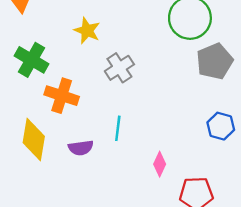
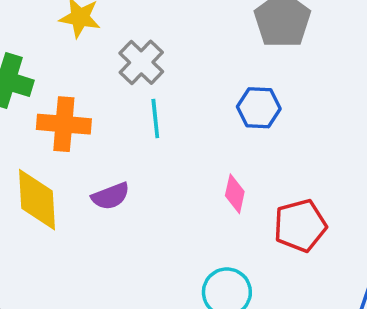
blue hexagon: (221, 126) -> (259, 108), moved
cyan line: (118, 128) -> (155, 118), moved

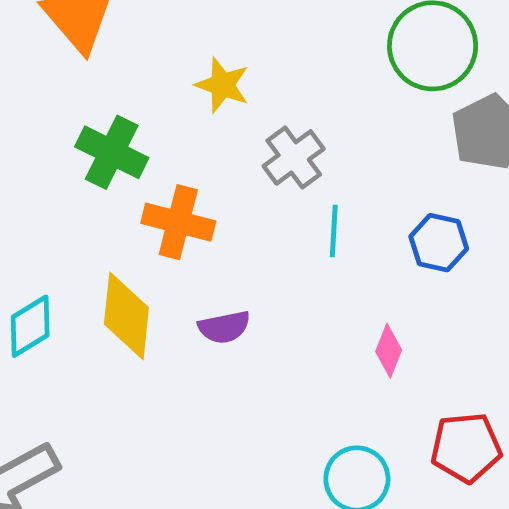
cyan line: (155, 118) -> (334, 231), moved
red pentagon: (300, 226) -> (466, 448), moved

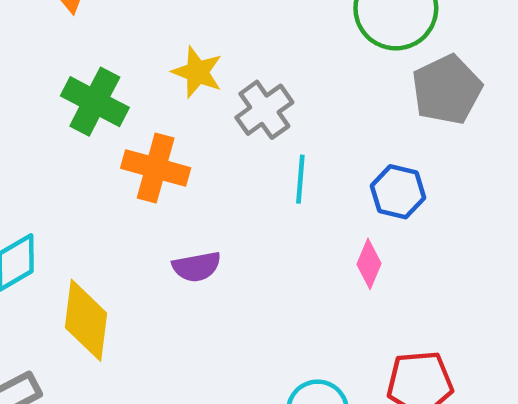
yellow star: (222, 85) -> (197, 72), moved
yellow diamond: (126, 316) -> (86, 320), moved
pink diamond: (389, 351) -> (369, 264), moved

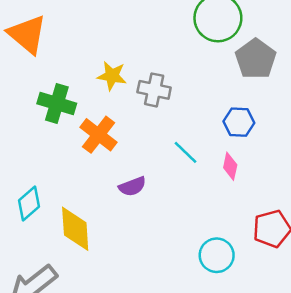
gray cross: (264, 110) -> (154, 90), turned -32
orange cross: (156, 168) -> (99, 135), turned 33
cyan line: (300, 179) -> (185, 152), moved, turned -40

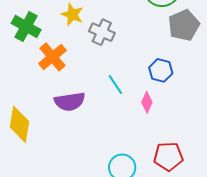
purple semicircle: (132, 186) -> (70, 102), size x1.4

